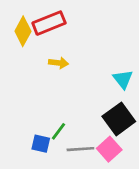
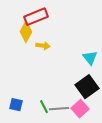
yellow diamond: (23, 31) -> (26, 32), moved
green line: (59, 131) -> (44, 107), moved, turned -64
blue square: (41, 144) -> (16, 105), moved

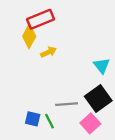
yellow arrow: (43, 46) -> (48, 52), turned -32
blue square: (16, 105) -> (33, 119), moved
gray line: (59, 109) -> (67, 104), moved

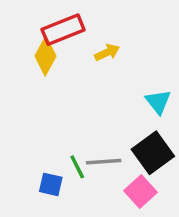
yellow arrow: (48, 52) -> (107, 52), moved
green line: (50, 121) -> (77, 167), moved

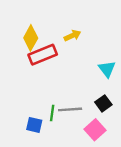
red rectangle: (63, 30) -> (43, 55), moved
black square: (153, 153) -> (103, 103), size x0.6
green line: (77, 167) -> (52, 113), turned 35

